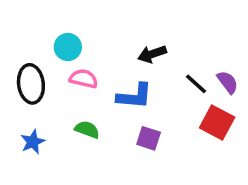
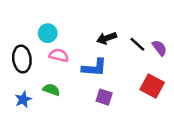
purple semicircle: (228, 82) -> (159, 48), moved
black line: (196, 84) -> (137, 44), moved
green semicircle: (87, 130) -> (51, 90), moved

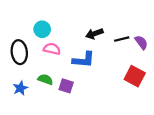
black line: (137, 44) -> (122, 39), turned -56
purple square: (104, 97) -> (66, 86), moved

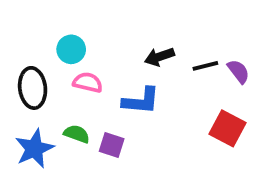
blue star: (20, 88) -> (34, 149), size x1.5

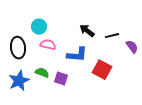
black arrow: (159, 57) -> (87, 31), turned 56
purple semicircle: (238, 71) -> (132, 47), moved
red square: (227, 128) -> (102, 70), moved

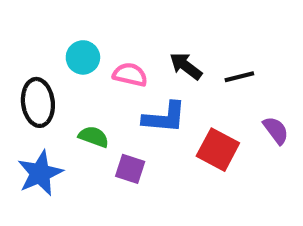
pink semicircle: (48, 45) -> (130, 75), moved
purple semicircle: (132, 47) -> (276, 130), moved
green semicircle: (42, 73) -> (94, 137), moved

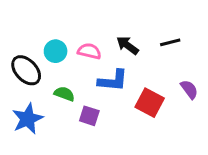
cyan circle: (83, 57) -> (56, 51), moved
black line: (239, 77) -> (170, 42), moved
black ellipse: (38, 102) -> (26, 70), turned -36

